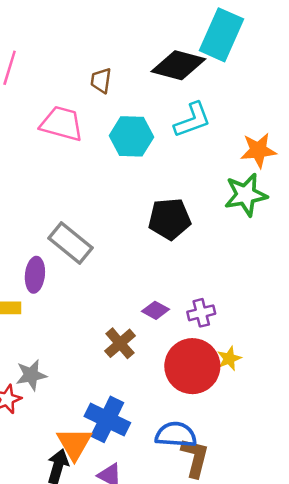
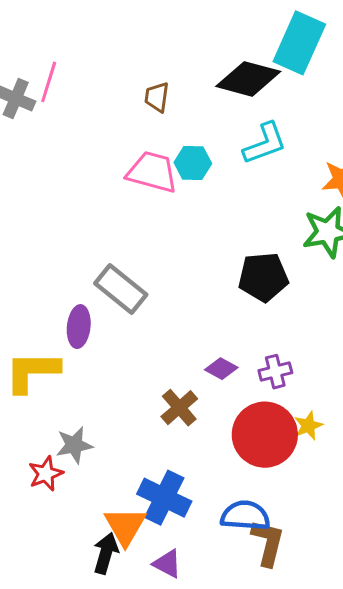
pink trapezoid: (62, 124) -> (152, 172), moved
cyan hexagon: (131, 136) -> (193, 163), size x0.7
black pentagon: (170, 219) -> (263, 277), moved

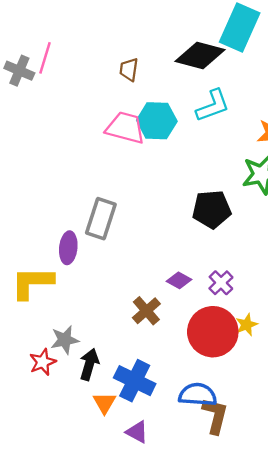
cyan hexagon: (193, 163) -> (157, 121), size x1.4
gray rectangle: (121, 289) -> (101, 219), turned 69
purple cross: (275, 372) -> (221, 283), turned -30
orange triangle: (125, 526) -> (104, 403), size x0.7
black arrow: (106, 553) -> (89, 364), moved

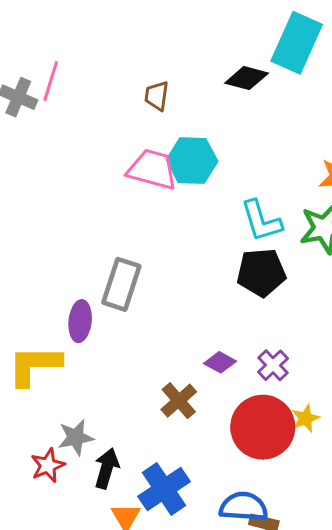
black diamond: (200, 55) -> (247, 78), size x0.7
cyan L-shape: (213, 106) -> (261, 221), moved, turned 93
blue cross: (135, 381) -> (164, 489), turned 30

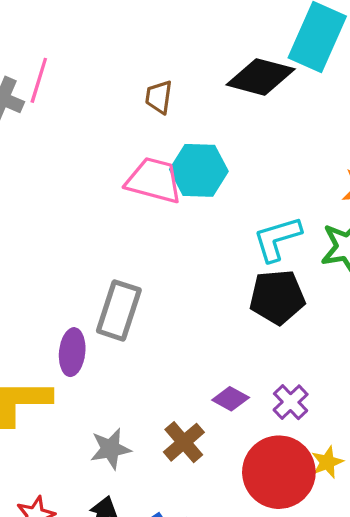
black diamond: (247, 78) -> (261, 77), size x1.4
cyan L-shape: (261, 221) -> (277, 239), turned 90
gray star: (76, 437) -> (110, 449), moved

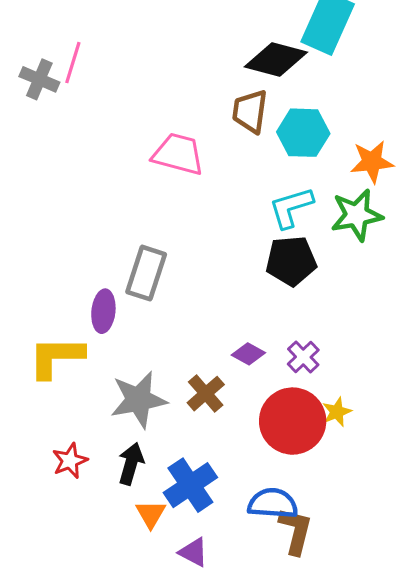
brown trapezoid: (159, 97) -> (250, 111), moved, size x1.4
cyan hexagon: (199, 170) -> (303, 133), moved
gray star: (110, 449) -> (139, 400), size x1.5

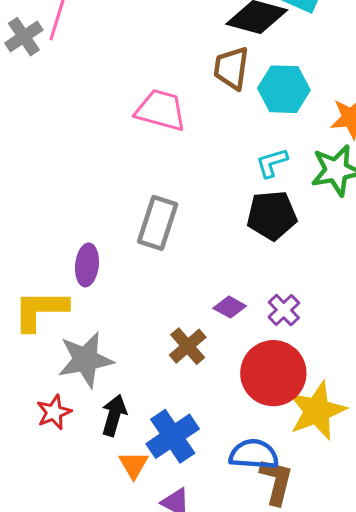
gray cross: (39, 79) -> (24, 37), turned 33
cyan L-shape: (291, 207) -> (272, 163), size x0.7
gray rectangle: (146, 273) -> (158, 223), moved
gray star: (139, 400) -> (85, 360), moved
yellow star: (337, 412) -> (317, 411), moved, size x2.0

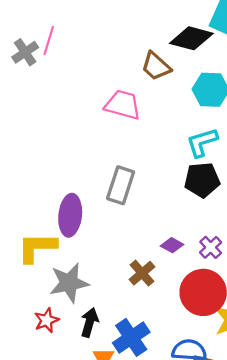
brown trapezoid: (231, 68) -> (156, 66), moved, turned -56
cyan L-shape: (272, 163) -> (202, 142), size x1.4
purple ellipse: (87, 265) -> (70, 215), size x1.4

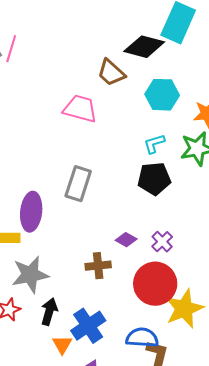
cyan L-shape: (202, 142) -> (154, 144), size x0.7
brown cross: (142, 273) -> (98, 266), turned 35

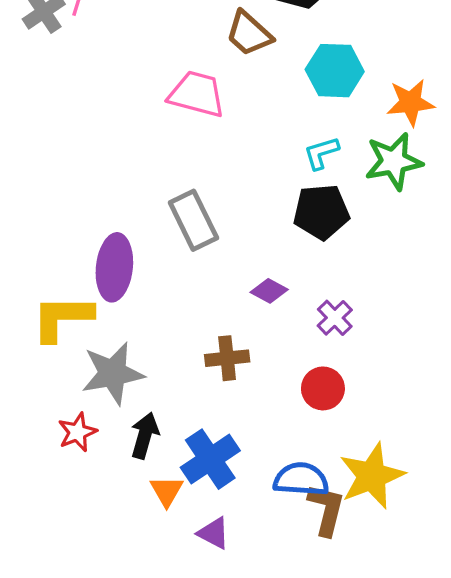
gray rectangle: (78, 184) -> (193, 220), turned -44
purple diamond: (126, 240) -> (269, 291), moved
red circle: (155, 284) -> (323, 388), size x0.6
yellow star: (184, 309) -> (372, 476), moved

